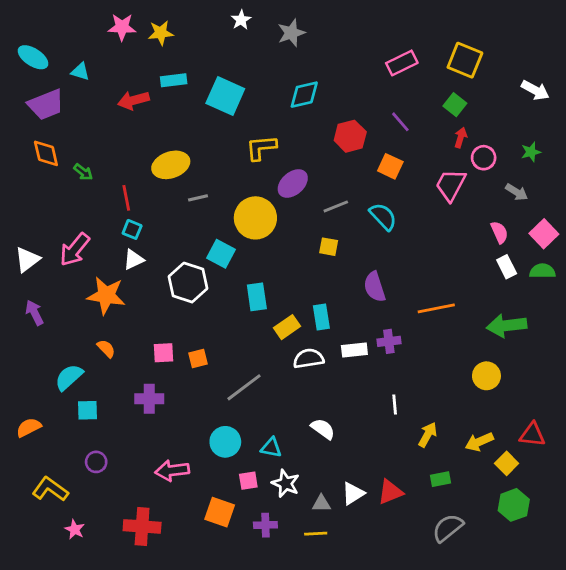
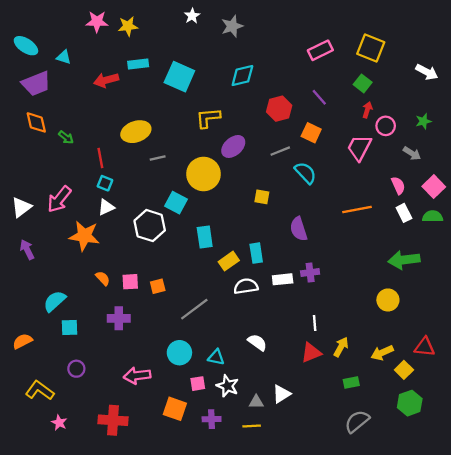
gray line: (336, 206) -> (280, 151), moved
orange line: (436, 308) -> (357, 209), moved
orange semicircle: (106, 349) -> (103, 278), moved
red triangle: (390, 492) -> (311, 353), moved

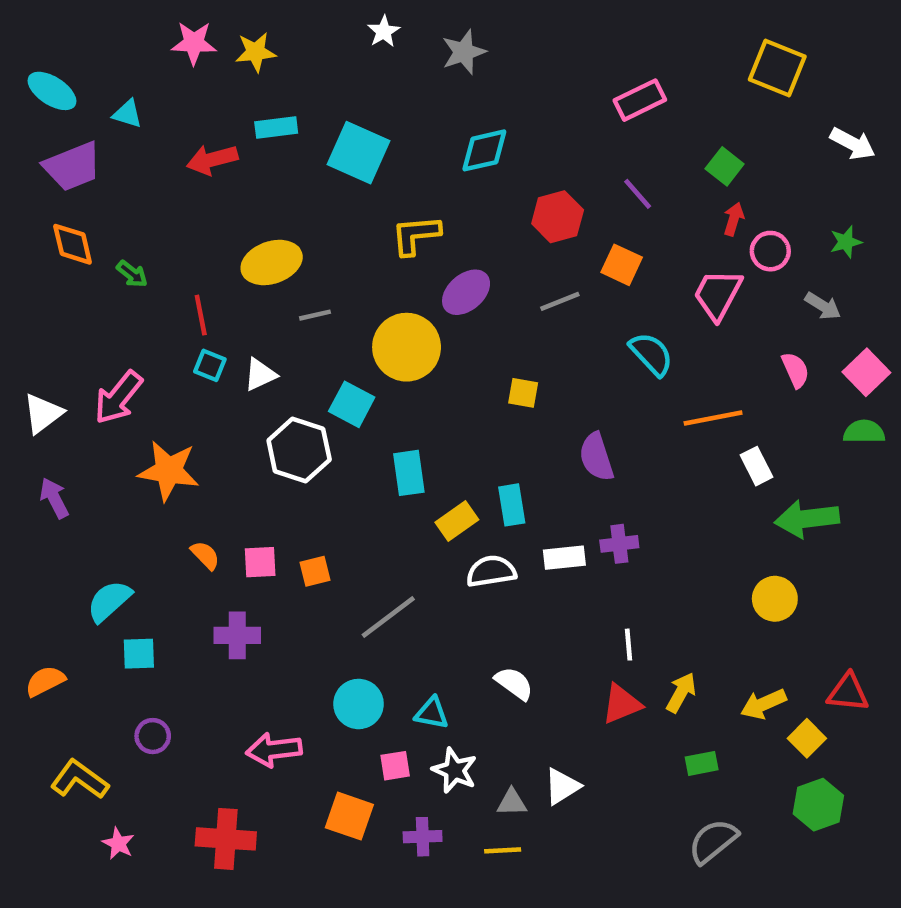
yellow square: (371, 48) -> (777, 68), moved
cyan semicircle: (305, 173) -> (651, 354), moved
white triangle: (106, 207) -> (260, 375), moved
white rectangle: (404, 213) -> (757, 466), moved

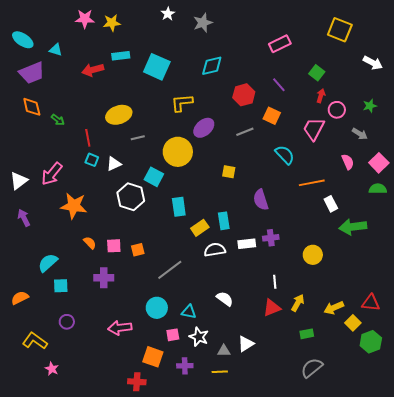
yellow circle: (775, 599) -> (313, 255), moved
green hexagon: (818, 805) -> (371, 342), moved
red cross: (226, 839) -> (137, 382), moved, size x0.7

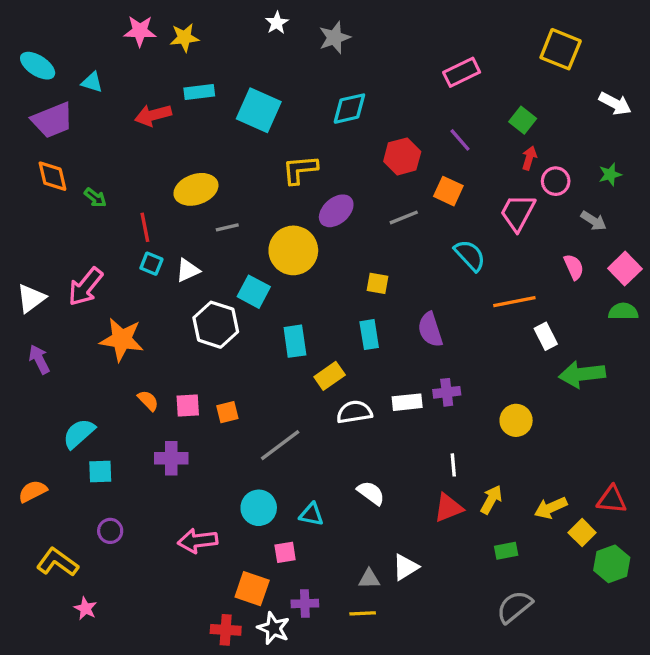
cyan rectangle: (224, 221) -> (369, 335), moved
white star: (199, 337) -> (274, 628), moved

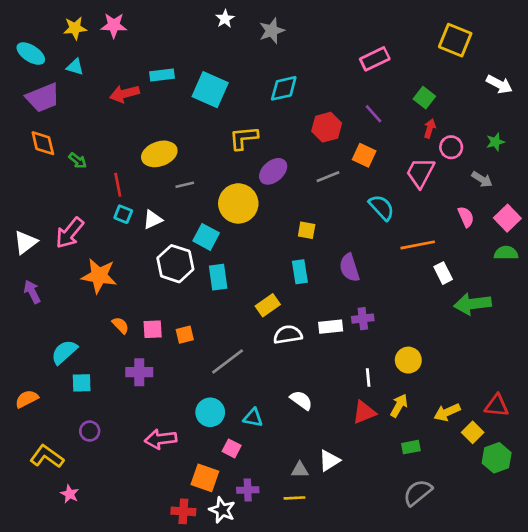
yellow star: (184, 38) -> (75, 28), moved
cyan rectangle: (295, 341) -> (218, 277), moved
yellow circle: (516, 420) -> (408, 360), moved
pink square: (285, 552) -> (232, 448), turned 36

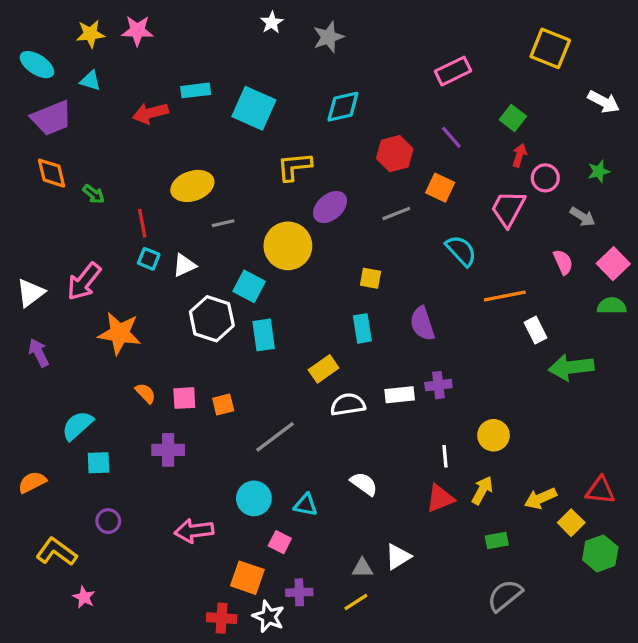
yellow line: (295, 498) -> (356, 602), turned -30

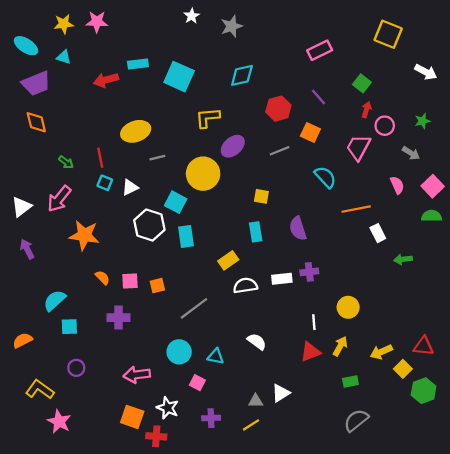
green arrow: (94, 194) -> (66, 162), moved
green arrow: (571, 367) -> (403, 259), size x0.6
orange square: (247, 578) -> (132, 417), moved
pink star: (84, 597) -> (59, 422), size x1.5
white star: (268, 617) -> (168, 408), moved

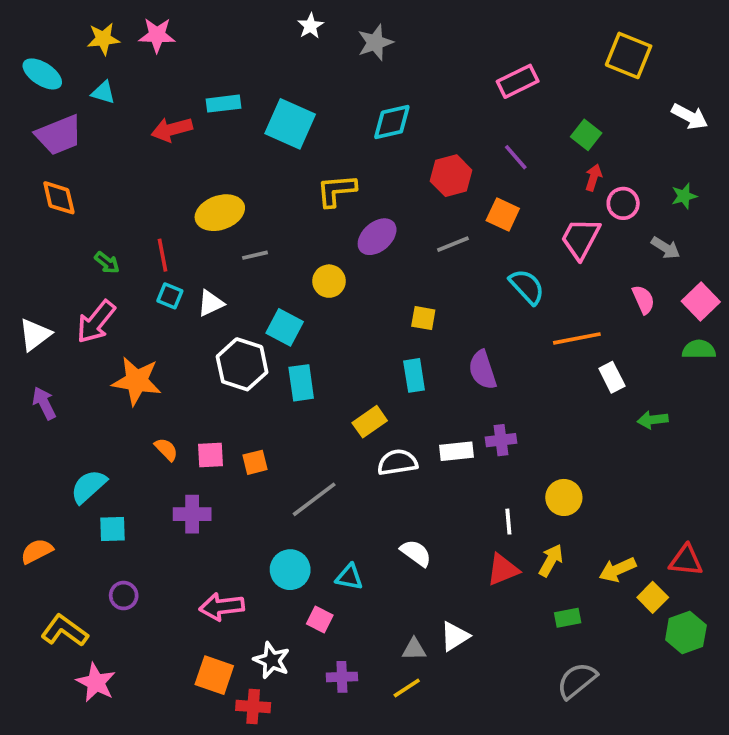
yellow circle: (203, 174) -> (329, 281), size x0.6

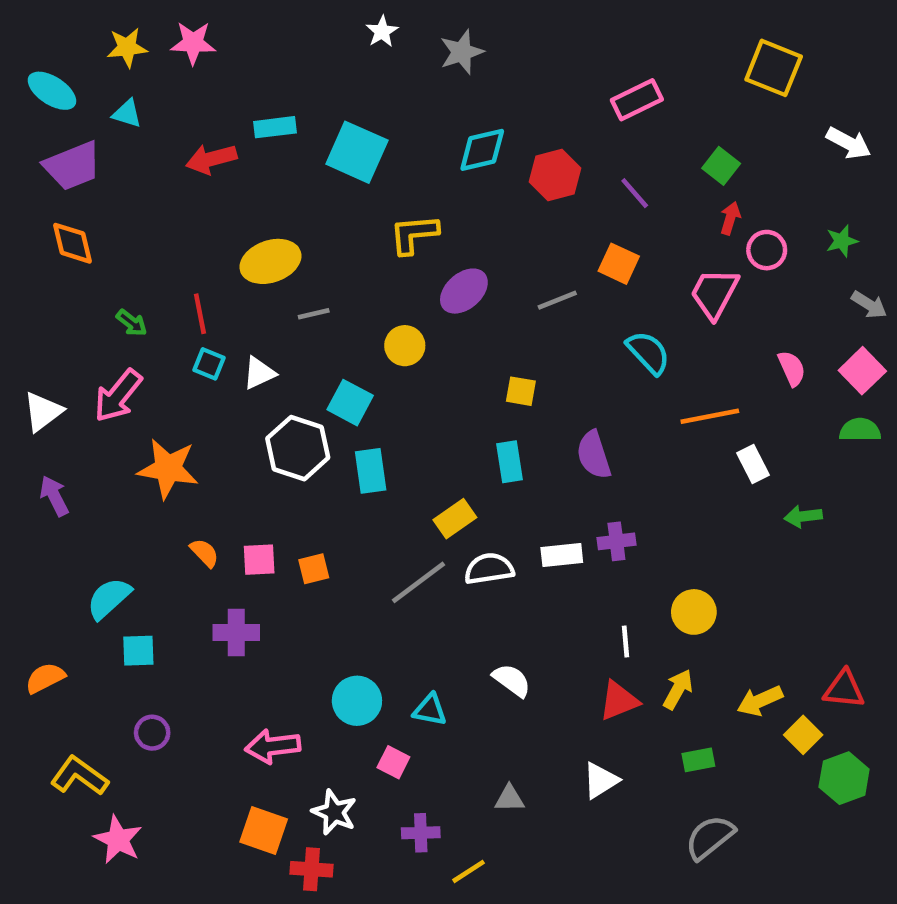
red hexagon: (451, 176) -> (555, 175), moved
gray arrow: (666, 248) -> (869, 305), moved
gray line: (314, 499) -> (418, 582), moved
white triangle: (455, 636) -> (601, 780), moved
yellow line: (407, 688) -> (469, 871), moved

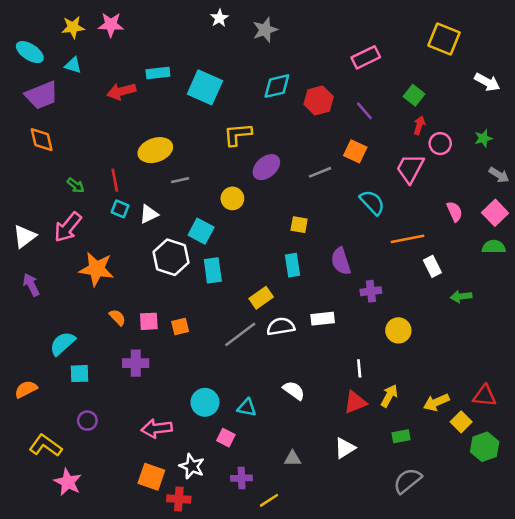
purple cross: (616, 541) -> (371, 291), moved
yellow circle: (694, 612) -> (398, 330), moved

